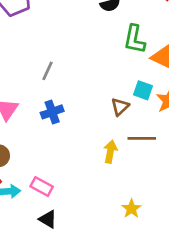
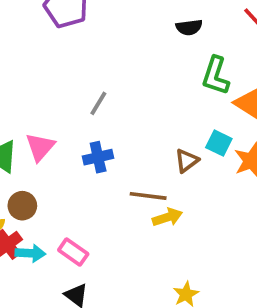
brown line: (142, 138) -> (148, 196), moved
yellow arrow: (110, 152) -> (167, 217), turned 55

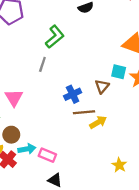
green L-shape: (216, 76) -> (55, 37), moved, turned -135
blue cross: (98, 157) -> (73, 94), moved
cyan arrow: (30, 253) -> (27, 149), moved

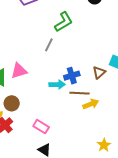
pink triangle: (14, 98) -> (19, 71), turned 36
cyan arrow: (27, 149) -> (57, 85), moved

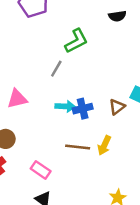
cyan arrow: (57, 85) -> (65, 106), moved
brown line: (80, 93) -> (78, 147), moved
yellow arrow: (91, 104) -> (104, 145), turned 133

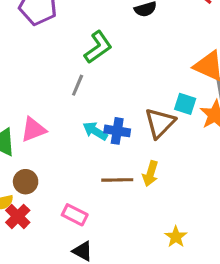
cyan arrow: (65, 106) -> (95, 131), turned -144
brown triangle: (117, 107) -> (160, 123), size x1.5
blue cross: (83, 109) -> (117, 131), turned 30

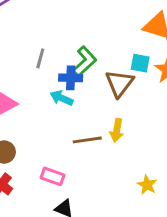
green L-shape: (98, 47) -> (85, 61), moved
blue cross: (117, 131) -> (71, 78), moved

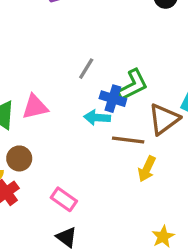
cyan arrow: (61, 98) -> (97, 118), turned -35
brown line: (87, 140) -> (128, 140), moved

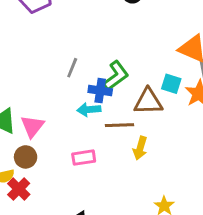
pink triangle: (35, 107) -> (32, 126), moved, turned -30
brown triangle: (164, 119) -> (148, 102), turned 44
pink rectangle: (64, 199) -> (84, 158), moved, turned -35

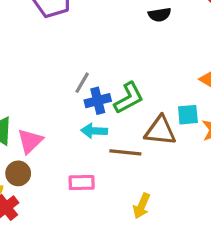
cyan square: (171, 84) -> (188, 115), turned -30
blue cross: (100, 91) -> (98, 101), moved, turned -30
yellow arrow: (140, 148) -> (142, 206), moved

